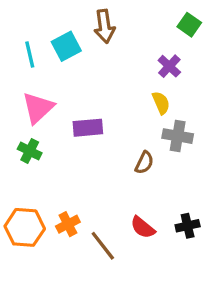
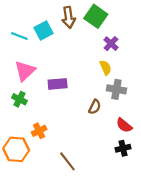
green square: (189, 25) -> (96, 16), moved, size x1.5
cyan line: (30, 55) -> (19, 36), turned -56
orange cross: (68, 224) -> (39, 131), moved
red semicircle: (143, 227) -> (124, 125), moved

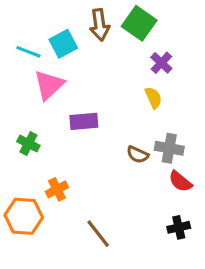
pink triangle: (25, 71) -> (49, 85), moved
gray cross: (116, 89) -> (169, 148), moved
brown semicircle: (95, 107) -> (138, 155), turned 88
black cross: (123, 148) -> (179, 227), moved

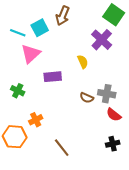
green square: (139, 23) -> (114, 15), moved
brown arrow: (100, 25) -> (63, 16), turned 30
purple cross: (161, 63) -> (102, 40), size x1.5
yellow semicircle: (153, 98) -> (83, 62), moved

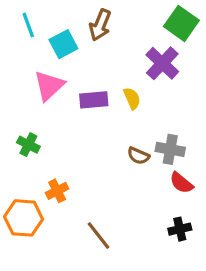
cyan line: (18, 33) -> (28, 25), moved, turned 49
purple rectangle: (53, 77) -> (94, 100), moved

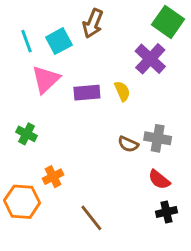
cyan line: (28, 25) -> (27, 41), moved
red semicircle: (181, 183) -> (159, 180), moved

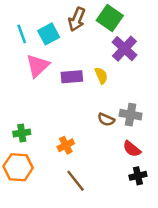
green square: (168, 22) -> (110, 18), moved
green cross: (27, 134) -> (22, 133), moved, turned -35
orange cross: (53, 177) -> (66, 145), moved

